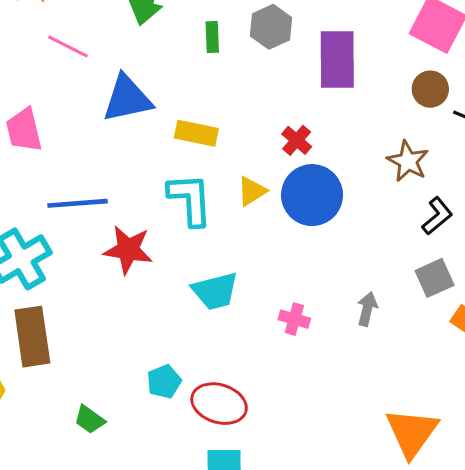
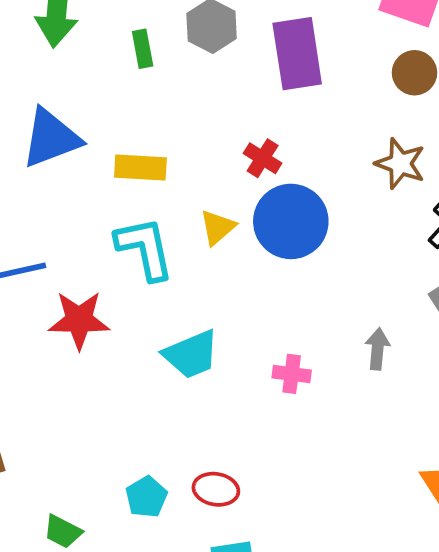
cyan pentagon: (164, 382) -> (146, 497), moved
red ellipse: (219, 404) -> (216, 489), size x0.7

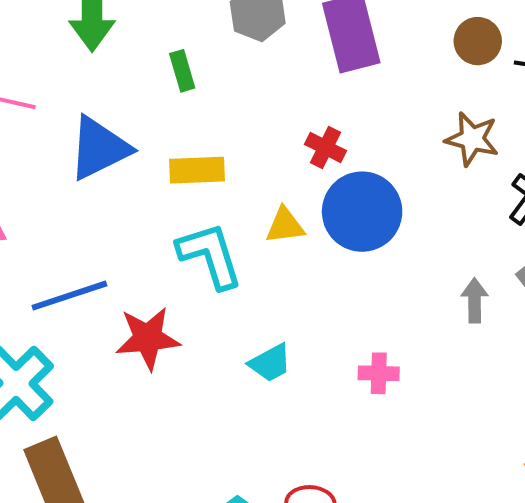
green rectangle: (143, 49) -> (182, 71), moved
yellow triangle: (218, 227) -> (285, 226), turned 39
gray arrow: (377, 349) -> (475, 300), moved
cyan trapezoid: (191, 354) -> (270, 363), size x0.7

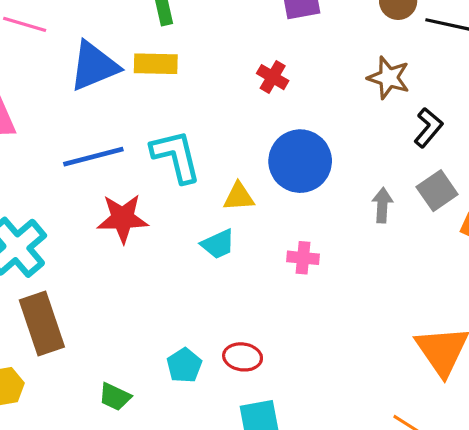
yellow rectangle: (197, 170) -> (156, 64), moved
blue circle: (362, 212) -> (300, 161), moved
yellow triangle: (285, 226) -> (239, 197), moved
blue line: (69, 296) -> (93, 157), moved

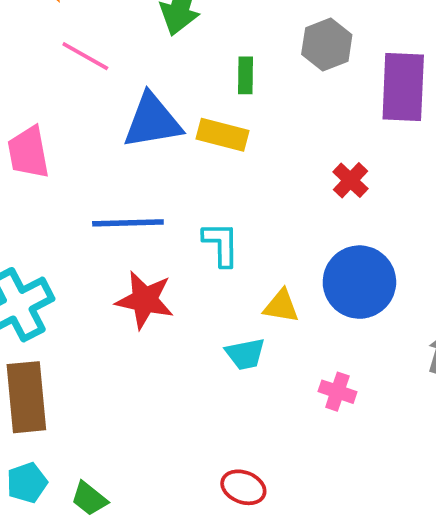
cyan L-shape: (176, 156) -> (221, 244), size x0.7
cyan pentagon: (184, 365) -> (27, 483), moved

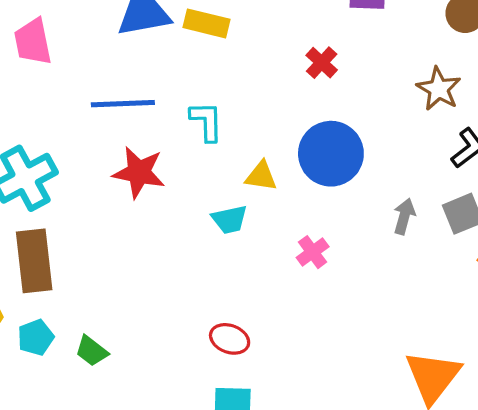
pink cross: (337, 392) -> (313, 252), turned 36

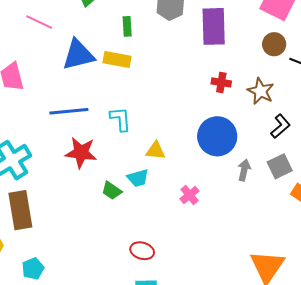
red cross: (322, 63) -> (221, 82), moved, turned -30
blue circle: (331, 154) -> (217, 136), moved
cyan pentagon: (36, 337) -> (33, 269), moved
green trapezoid: (92, 351) -> (112, 191), moved

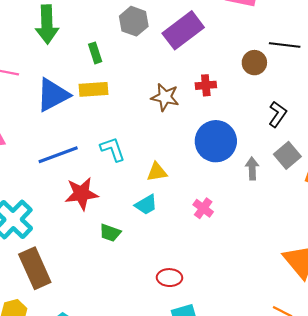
purple rectangle: (214, 26) -> (183, 30), turned 69
brown circle: (274, 44) -> (254, 63), moved
brown star: (261, 91) -> (165, 97), moved
green trapezoid: (112, 191) -> (110, 233), moved

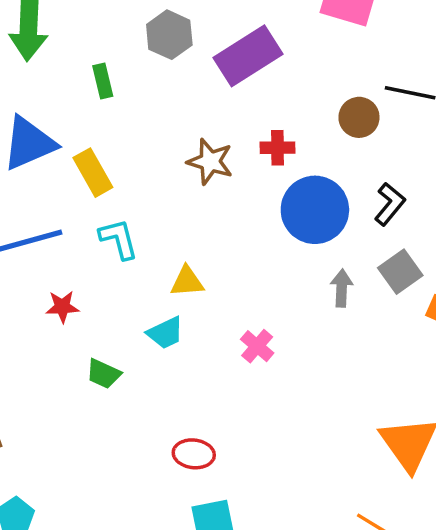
yellow rectangle: (94, 89) -> (93, 173), moved, turned 60
blue circle: (216, 141) -> (315, 210), moved
red star: (81, 194) -> (62, 307), size x0.6

